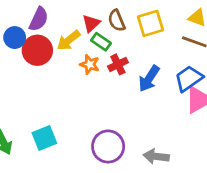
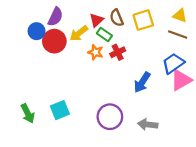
blue arrow: (149, 79) -> (142, 82), moved

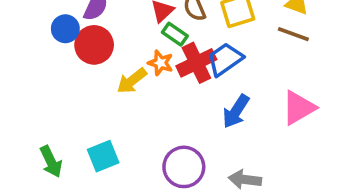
yellow arrow: (79, 33) -> (132, 81), moved
red cross: (118, 52) -> (196, 63), size x1.5
blue trapezoid: (173, 63) -> (225, 59), moved

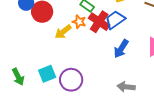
red cross: (196, 63) -> (99, 22), turned -30
purple circle: (184, 167) -> (71, 80), moved

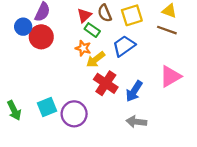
red cross: (99, 22) -> (106, 83), moved
yellow arrow: (63, 32) -> (96, 59), moved
blue arrow: (121, 49) -> (134, 91), moved

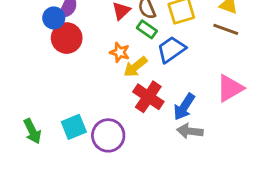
blue circle: (23, 27) -> (54, 18), moved
green rectangle: (92, 30) -> (147, 29), moved
gray arrow: (136, 122) -> (190, 131), moved

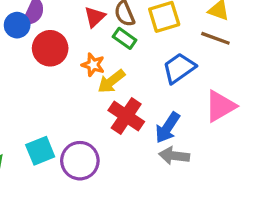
red circle: (67, 38) -> (50, 48), moved
blue trapezoid: (171, 49) -> (179, 68), moved

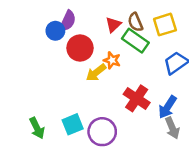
green rectangle: (125, 38) -> (135, 41), size x1.5
yellow arrow: (111, 81) -> (96, 73), moved
gray arrow: (174, 156) -> (172, 128), turned -120

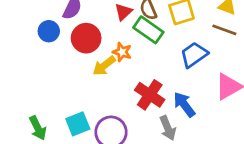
blue circle: (55, 31) -> (49, 31), moved
blue arrow: (167, 107) -> (184, 105), turned 110
gray arrow: (172, 128) -> (168, 128), moved

